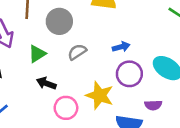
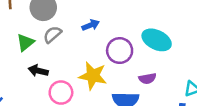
blue arrow: (121, 47) -> (91, 25), moved
gray semicircle: (77, 52) -> (52, 34), moved

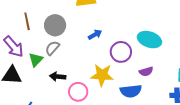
gray semicircle: (52, 34) -> (52, 48), moved
green triangle: (25, 42) -> (36, 60), moved

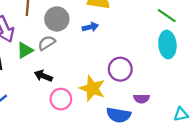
blue arrow: (95, 35) -> (90, 27), moved
cyan ellipse: (149, 40) -> (167, 44), moved, turned 50

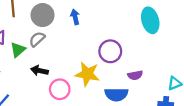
blue arrow: (90, 27) -> (75, 17), turned -80

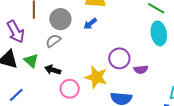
blue arrow: (75, 17) -> (90, 24), turned -120
green triangle: (18, 50) -> (31, 61), moved, turned -42
purple semicircle: (135, 75) -> (141, 70), moved

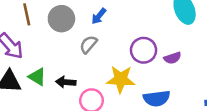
gray semicircle: (53, 41) -> (88, 44), moved

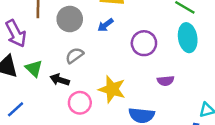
gray semicircle: (88, 44) -> (75, 55), moved
purple circle: (144, 50) -> (144, 43), moved

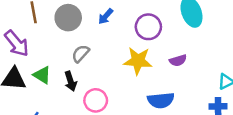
black arrow: (60, 80) -> (71, 81), turned -114
yellow star: (112, 89) -> (138, 61), moved

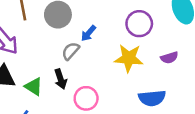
blue arrow: (106, 16) -> (88, 33), moved
green triangle: (42, 75) -> (34, 87), moved

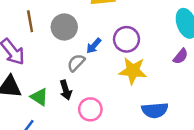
purple circle: (139, 24) -> (126, 39), moved
purple semicircle: (169, 58) -> (181, 56), moved, turned -35

